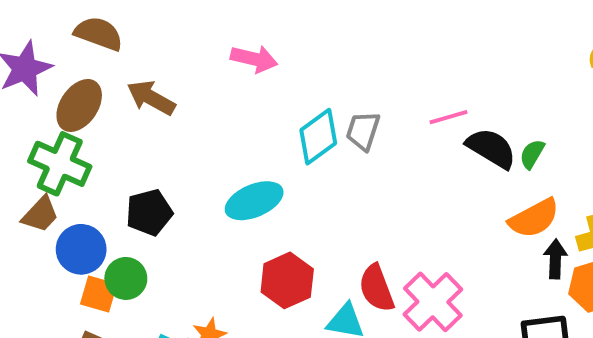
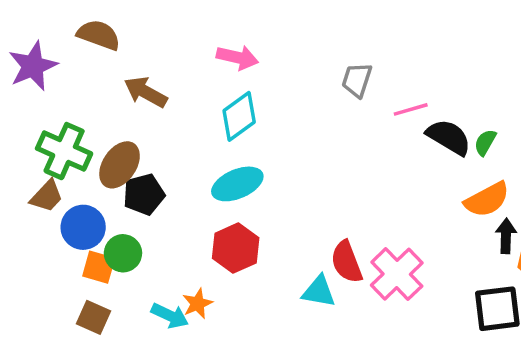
brown ellipse: (79, 105) -> (120, 165), moved
gray trapezoid: (363, 131) -> (357, 80), moved
cyan diamond: (318, 137) -> (239, 116), moved
red hexagon: (287, 280) -> (236, 248), moved

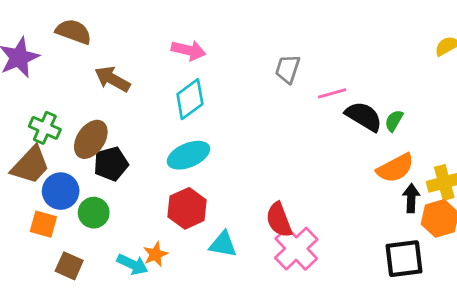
green cross: (64, 151) -> (45, 128), size x0.7
brown trapezoid: (47, 196) -> (30, 165), size x1.4
orange square: (99, 267) -> (43, 224), moved
pink cross: (397, 274) -> (296, 249), moved
cyan triangle: (319, 291) -> (223, 244), moved

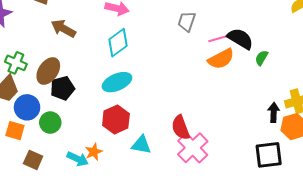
black semicircle: (364, 116) -> (240, 39), moved
orange semicircle: (395, 168) -> (221, 59), moved

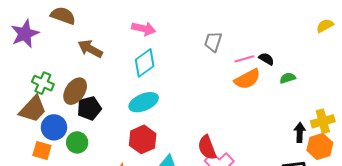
black semicircle: (240, 39) -> (266, 59), size x0.6
green semicircle: (261, 58) -> (288, 78), turned 42

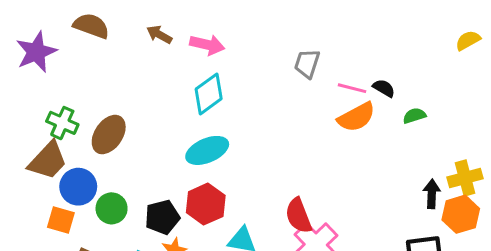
brown arrow: (90, 49) -> (159, 35), moved, size x0.7
pink line: (244, 59) -> (352, 88), turned 30
black pentagon: (89, 108) -> (162, 217), moved

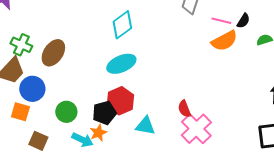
black semicircle: (384, 88) -> (243, 21), turned 91
green circle: (112, 208) -> (66, 112), moved
red semicircle: (298, 216) -> (184, 109), size x0.7
black pentagon: (162, 217) -> (104, 113), moved

